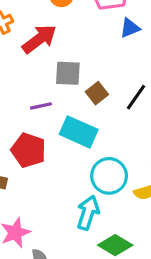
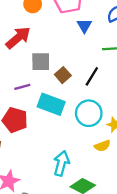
blue triangle: (130, 28) -> (84, 26), turned -35
cyan circle: (109, 176) -> (89, 113), moved

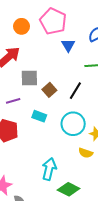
cyan rectangle: (51, 104) -> (39, 116), size x0.6
yellow semicircle: (102, 146) -> (86, 153), turned 40

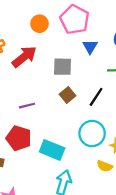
gray square: (29, 78) -> (62, 67), moved
cyan rectangle: (39, 116) -> (52, 150), moved, size x1.5

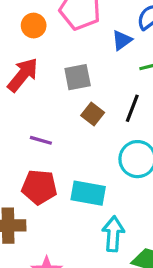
blue triangle: (90, 47) -> (122, 40), moved, turned 35
purple line: (27, 106) -> (41, 140), turned 42

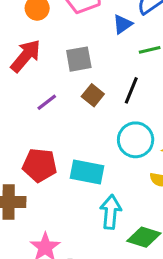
purple line: (41, 140) -> (47, 102), moved, turned -55

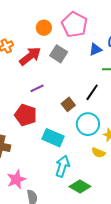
gray square: (79, 59) -> (59, 54), moved, turned 30
brown square: (93, 95) -> (68, 104), moved
red pentagon: (40, 165) -> (26, 115), moved

